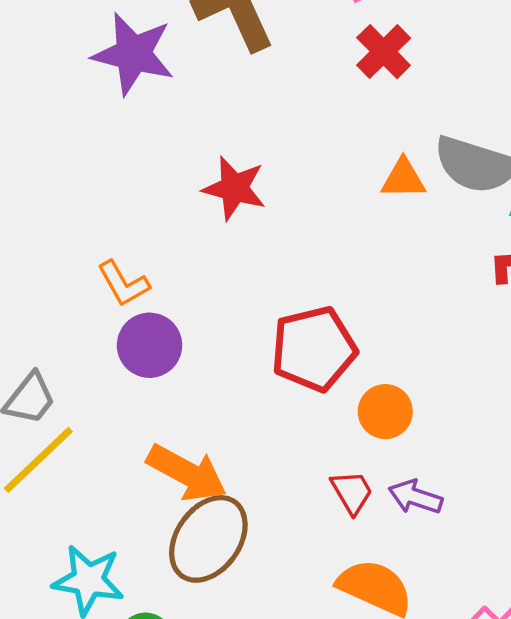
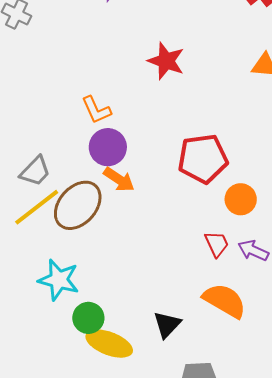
orange arrow: (187, 473) -> (119, 179), moved, size x0.7
brown ellipse: (208, 539) -> (78, 205), moved

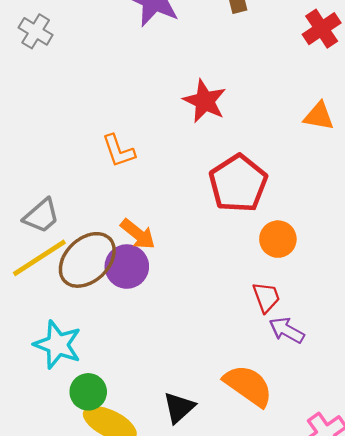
purple circle: (108, 147) -> (127, 267), moved
red pentagon: (203, 159) -> (238, 183), moved, turned -30
orange circle: (241, 199) -> (278, 239), moved
red trapezoid: (217, 244) -> (266, 297), moved

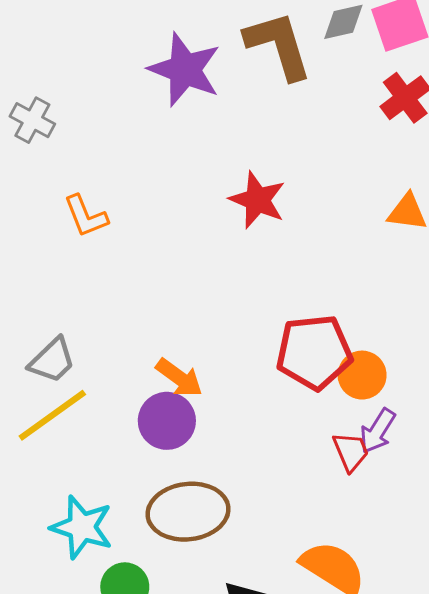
orange L-shape: (119, 151) -> (86, 216), moved
red pentagon: (238, 183) -> (314, 352), moved, turned 30
brown ellipse: (87, 260) -> (188, 512), moved, turned 40
purple arrow: (287, 330) -> (378, 431), moved, turned -84

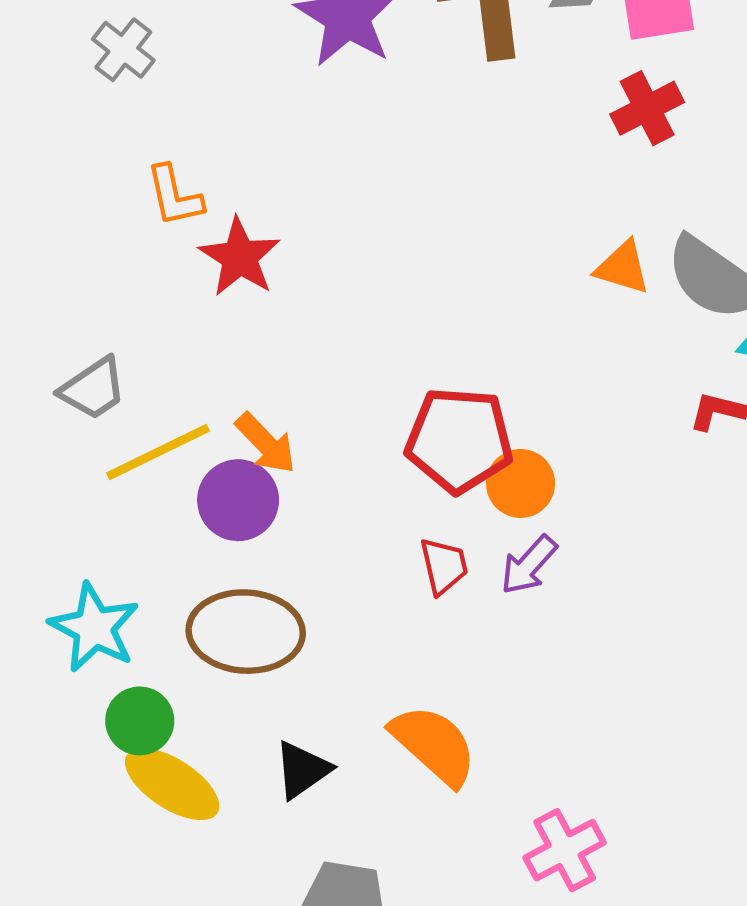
red star: (257, 200) -> (240, 257), moved
yellow line: (52, 415) -> (158, 452), moved
red trapezoid: (351, 452) -> (444, 566), moved

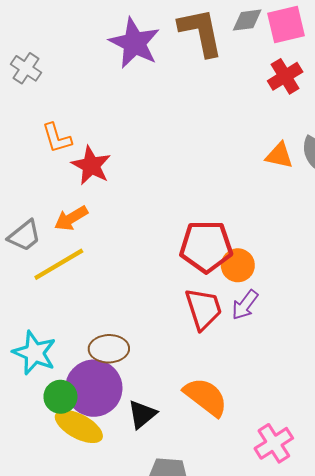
orange arrow: (266, 443) -> (71, 218), moved, turned 108
purple circle: (238, 500) -> (94, 388), moved, size x1.4
red trapezoid: (444, 566) -> (203, 309), size x1.5
brown ellipse: (246, 632) -> (109, 349), size x0.7

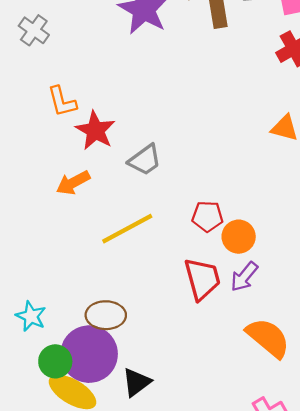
gray trapezoid: (24, 236) -> (145, 160), moved
red pentagon: (206, 246) -> (207, 216), size x0.6
yellow line: (59, 264) -> (127, 229), moved
cyan star: (34, 353) -> (31, 316), size x0.7
orange semicircle: (206, 397) -> (268, 338), moved

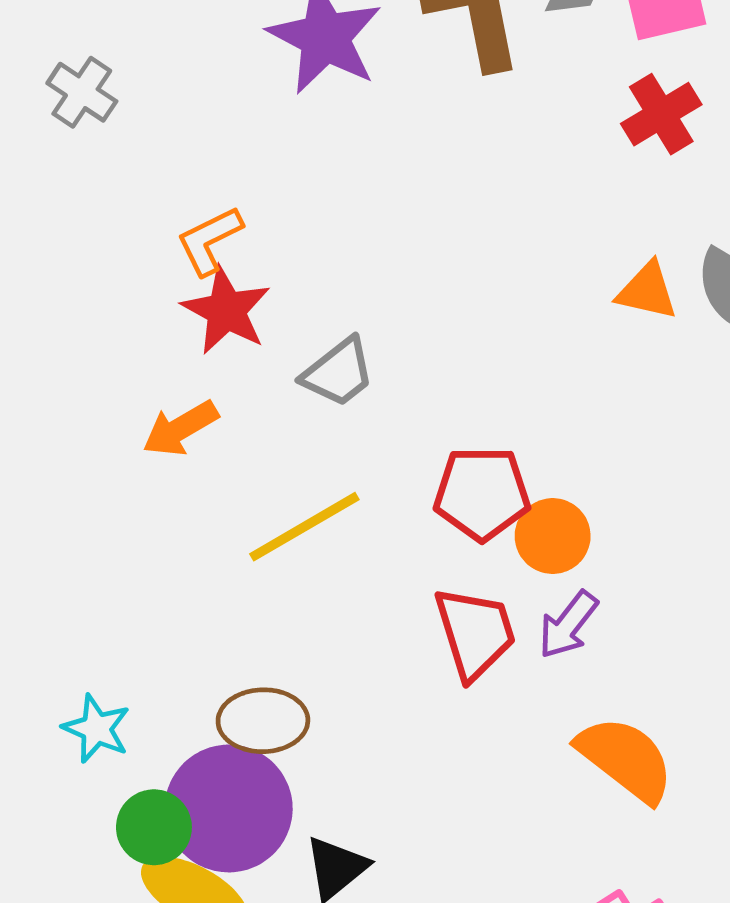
orange L-shape: (62, 102) -> (209, 241), moved, turned 80
red pentagon: (207, 216) -> (482, 493), size x1.4

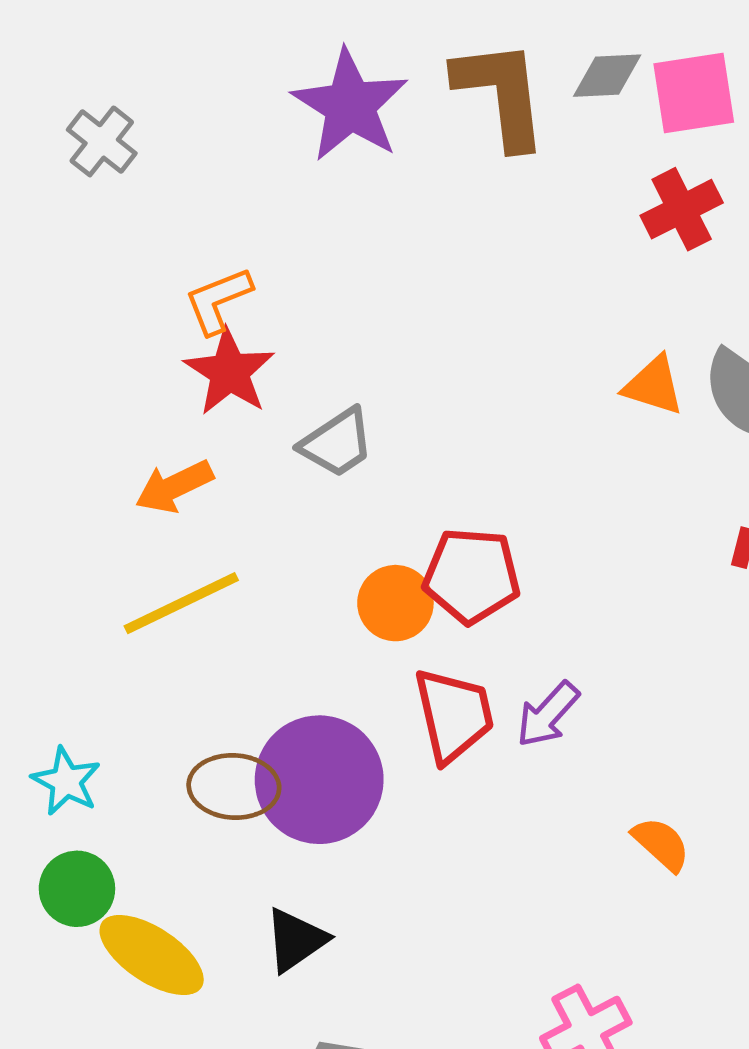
yellow line: (304, 527) -> (181, 603), moved
orange circle: (553, 536) -> (395, 603), moved
orange semicircle: (626, 759) -> (661, 844), moved, size x0.6
purple circle: (229, 809) -> (319, 780), moved
green circle: (154, 827) -> (77, 889), moved

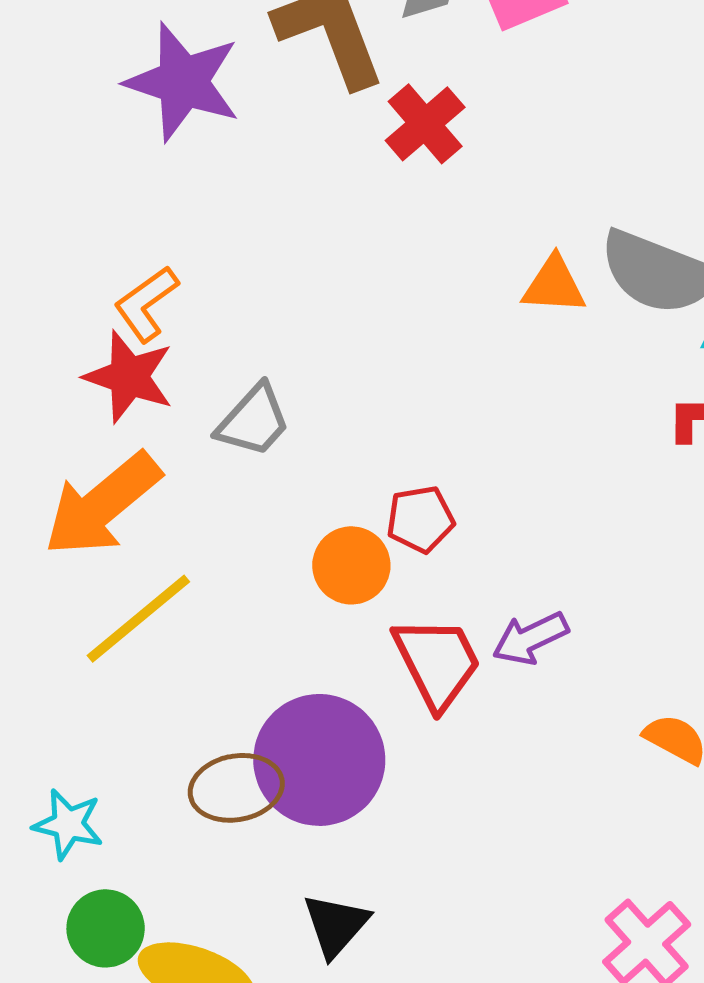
red cross: (682, 209) -> (425, 124), moved
orange L-shape: (218, 300) -> (146, 304), moved
orange arrow: (174, 487) -> (102, 504), size x1.6
red pentagon: (472, 576) -> (420, 519), size x0.7
purple arrow: (548, 714) -> (530, 638), turned 36

